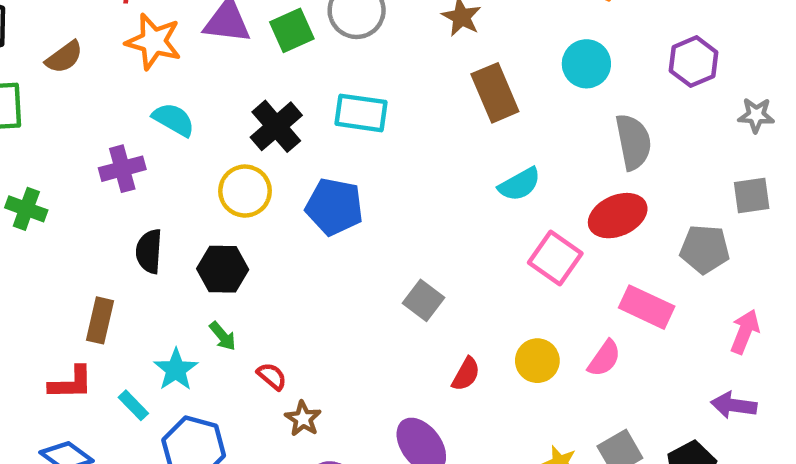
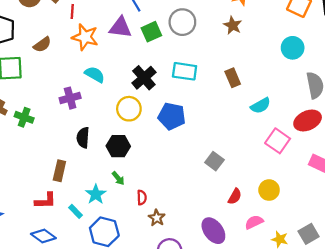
brown rectangle: (495, 93) -> (233, 78), moved, size x0.7
pink semicircle: (604, 358) -> (254, 222), moved, turned -150
red semicircle: (272, 376) -> (142, 198), turned 48

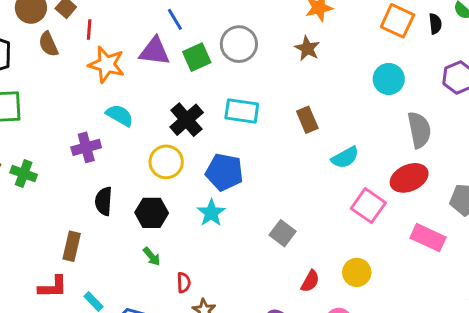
brown semicircle: (42, 45) -> (48, 44), moved, turned 102
cyan star: (96, 194) -> (211, 213), moved

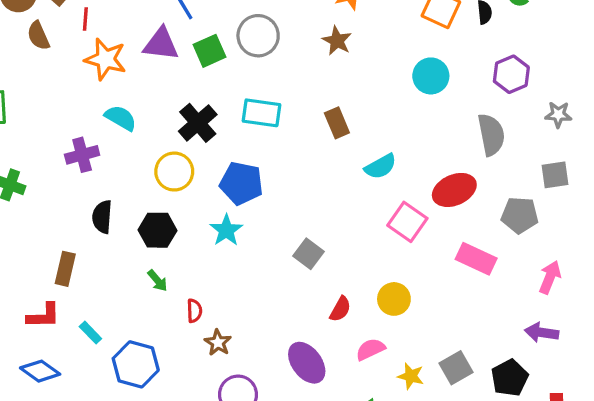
gray semicircle: (419, 130) -> (491, 135), moved

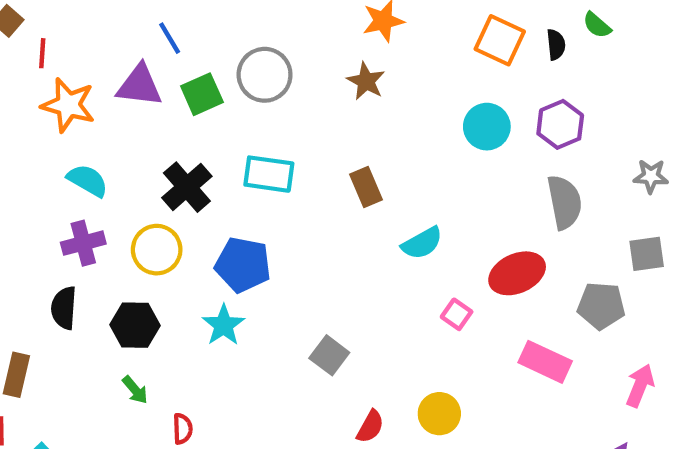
purple hexagon: (511, 74) -> (560, 124), moved
purple cross: (82, 155) -> (83, 243), moved
pink square: (407, 222) -> (457, 314), size x0.6

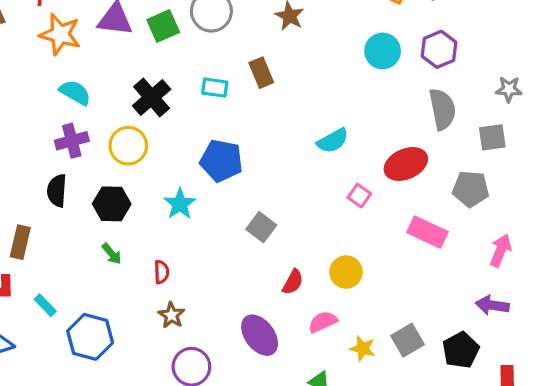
cyan rectangle: (269, 174) -> (215, 88), size x0.7
brown rectangle: (366, 187) -> (261, 73), moved
gray square: (647, 254) -> (492, 137), moved
blue pentagon: (243, 265) -> (221, 161), moved
red semicircle: (183, 429) -> (162, 272), moved

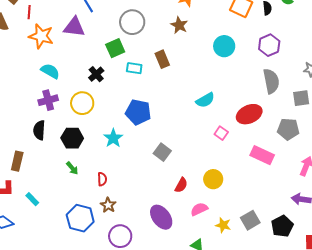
green square: (163, 26) -> (115, 48), moved
cyan circle: (383, 51) -> (224, 46), moved
black cross: (152, 98) -> (96, 74), size x0.7
blue hexagon: (90, 337) -> (80, 218), moved

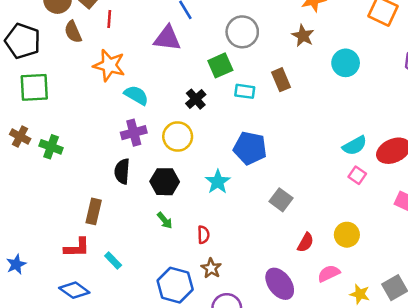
orange star: (41, 36) -> (109, 65), moved
cyan circle: (224, 46) -> (346, 63), moved
cyan semicircle: (205, 100) -> (355, 146), moved

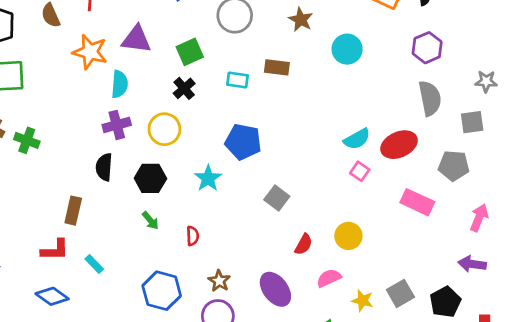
purple triangle: (167, 38) -> (136, 39), moved
green square: (220, 65) -> (190, 52), moved
brown rectangle: (281, 80) -> (277, 67), turned -60
cyan semicircle: (136, 95) -> (120, 84), turned 65
brown star: (211, 268) -> (219, 281), moved

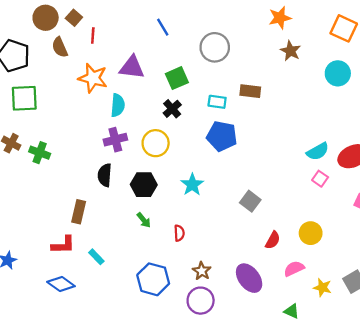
brown star: (301, 20) -> (290, 51), moved
cyan circle: (347, 49) -> (338, 73), moved
blue pentagon: (243, 142) -> (222, 136), moved

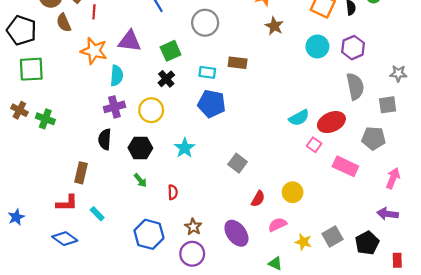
pink square: (320, 179) -> (314, 145), moved

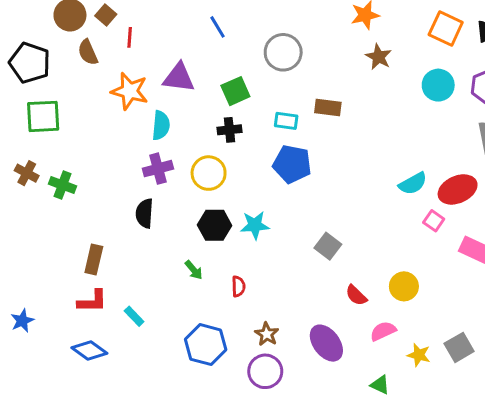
black cross: (166, 79) -> (229, 130), turned 35
black hexagon: (140, 148) -> (215, 225), moved
cyan star: (185, 148) -> (255, 225), turned 30
brown rectangle: (81, 173) -> (94, 260), moved
red semicircle: (258, 199) -> (356, 295), turned 105

